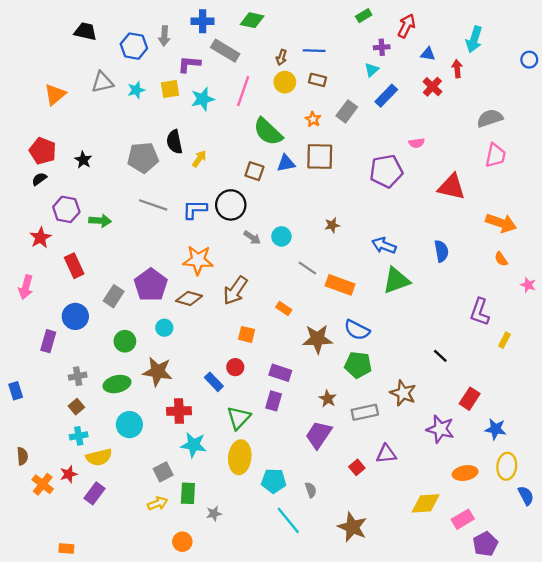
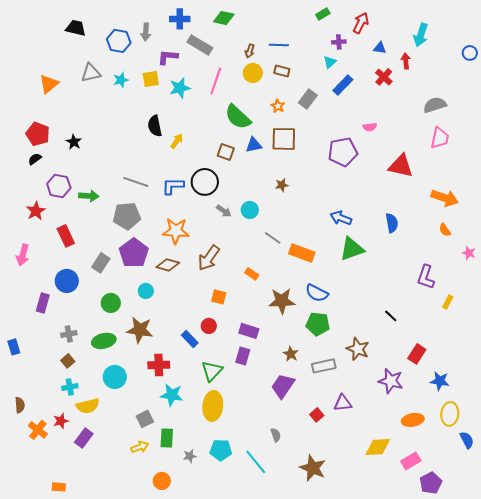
gray pentagon: (143, 158) -> (127, 216), moved
brown star: (332, 225) -> (282, 185), moved
cyan pentagon: (274, 481) -> (221, 450), moved

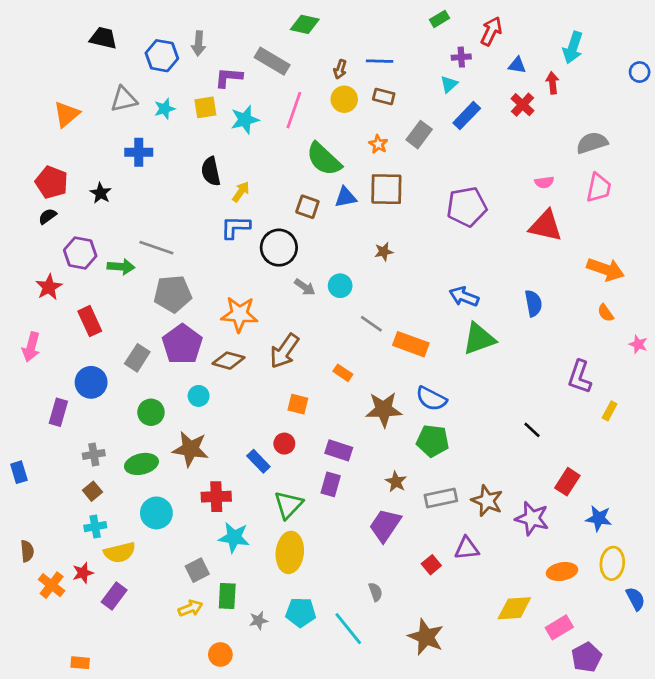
blue cross: (180, 19) -> (139, 152), moved
pink semicircle: (370, 127) -> (544, 182), moved
gray line: (136, 182) -> (156, 248), moved
blue L-shape: (173, 186) -> (235, 227), moved
brown star: (358, 349) -> (487, 501), moved

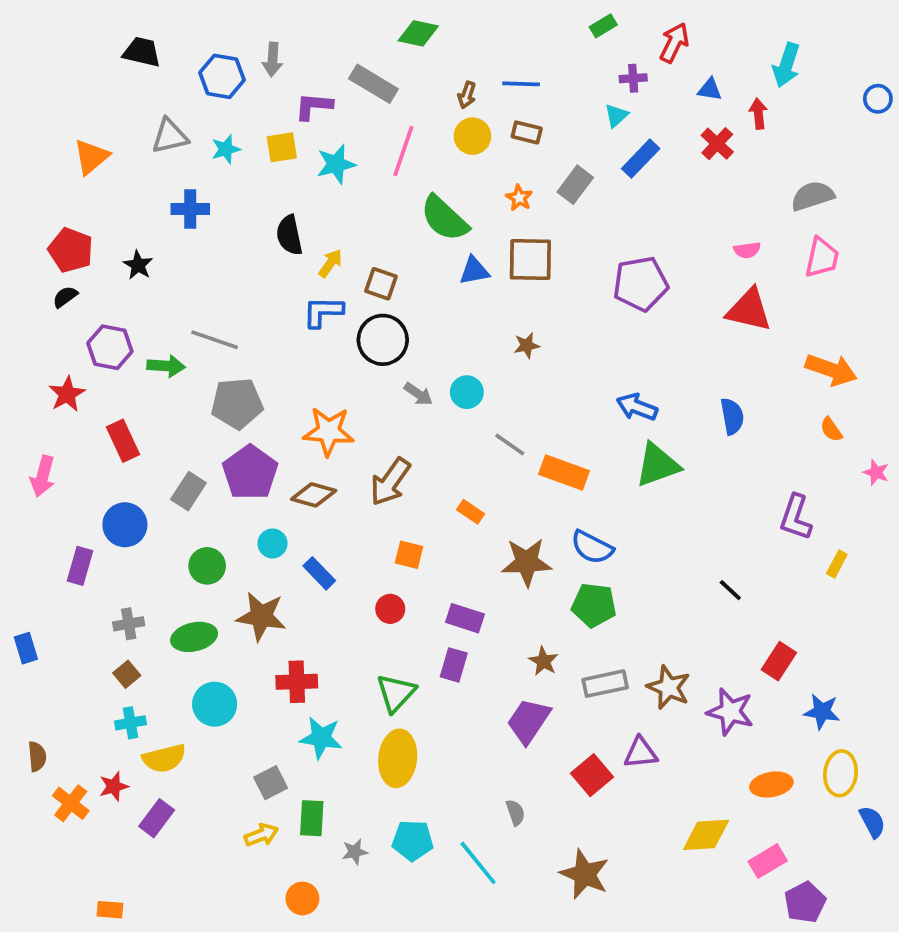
brown square: (307, 207) -> (381, 284), moved
blue rectangle: (258, 461) -> (319, 573), moved
red square: (431, 565) -> (592, 775), size x1.5

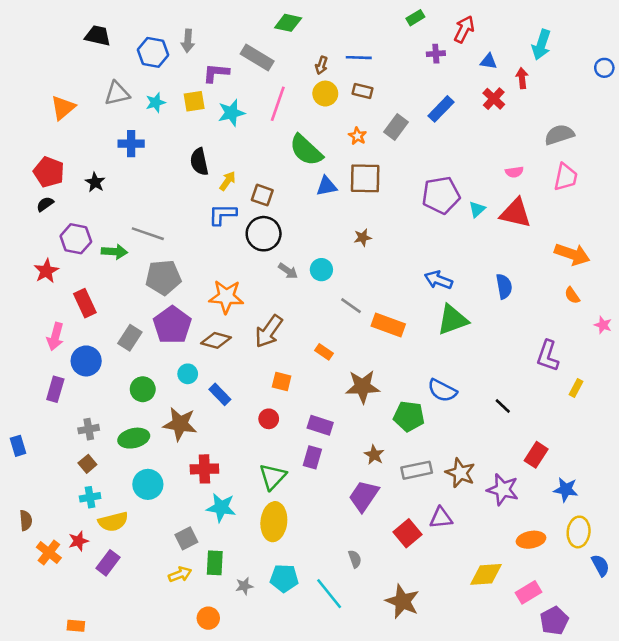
cyan triangle: (616, 116) -> (477, 209), moved
pink arrow: (43, 476) -> (55, 337), moved
blue semicircle: (592, 547) -> (442, 391), moved

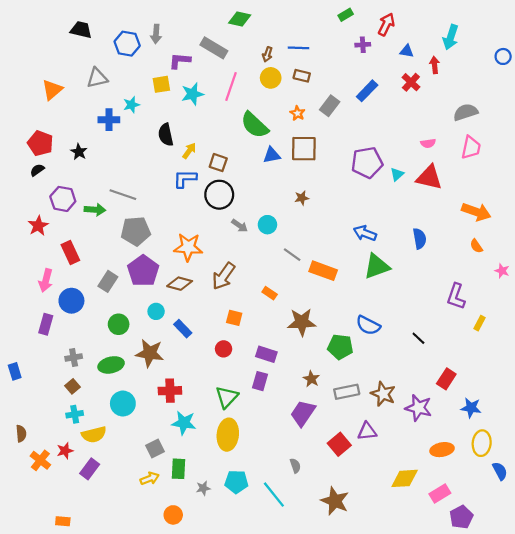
cyan star: (156, 103) -> (131, 105), moved

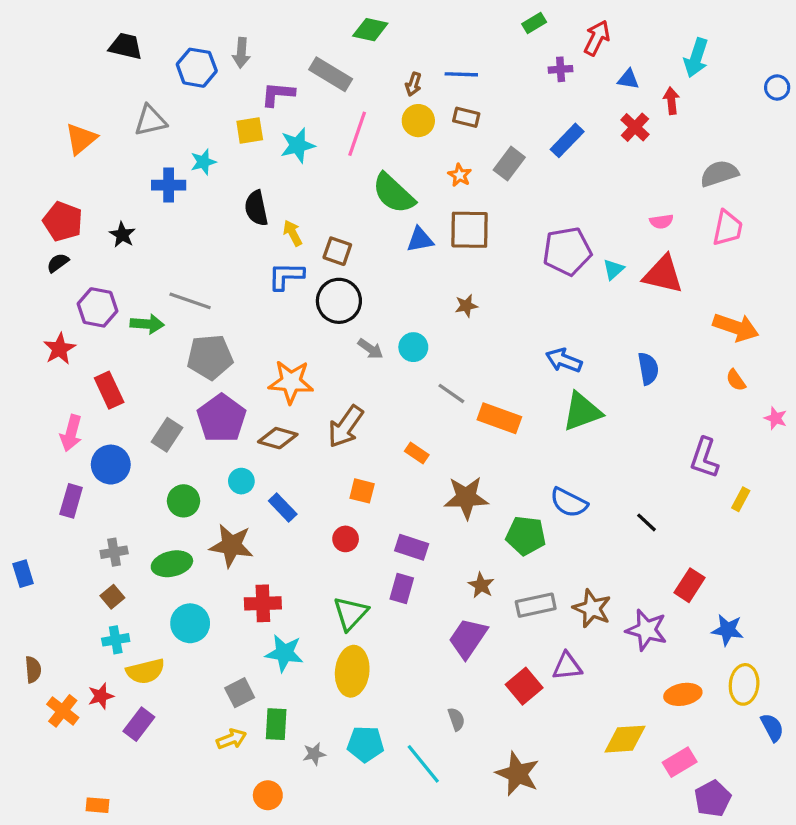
yellow arrow: (189, 151) -> (293, 233), turned -63

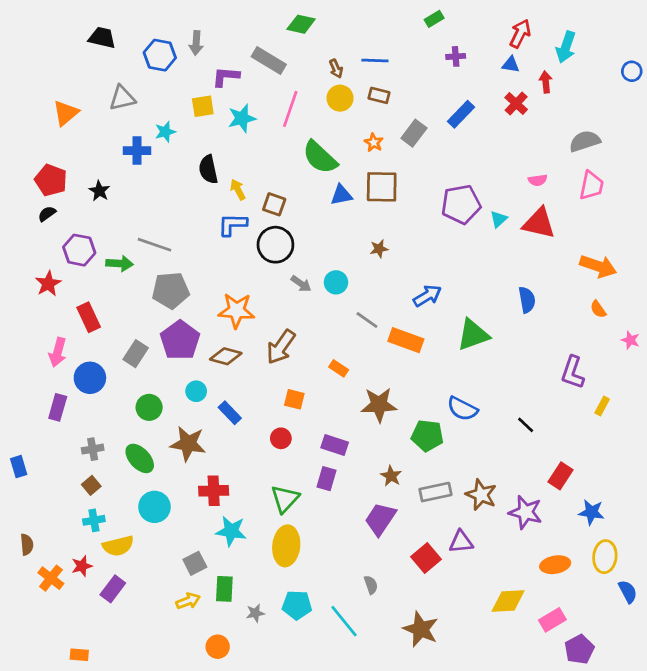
red arrow: (597, 38) -> (520, 34), moved
brown arrow: (413, 84) -> (336, 69), turned -42
blue arrow: (564, 360) -> (427, 296), moved, turned 128
green ellipse: (172, 564) -> (140, 458), turned 60

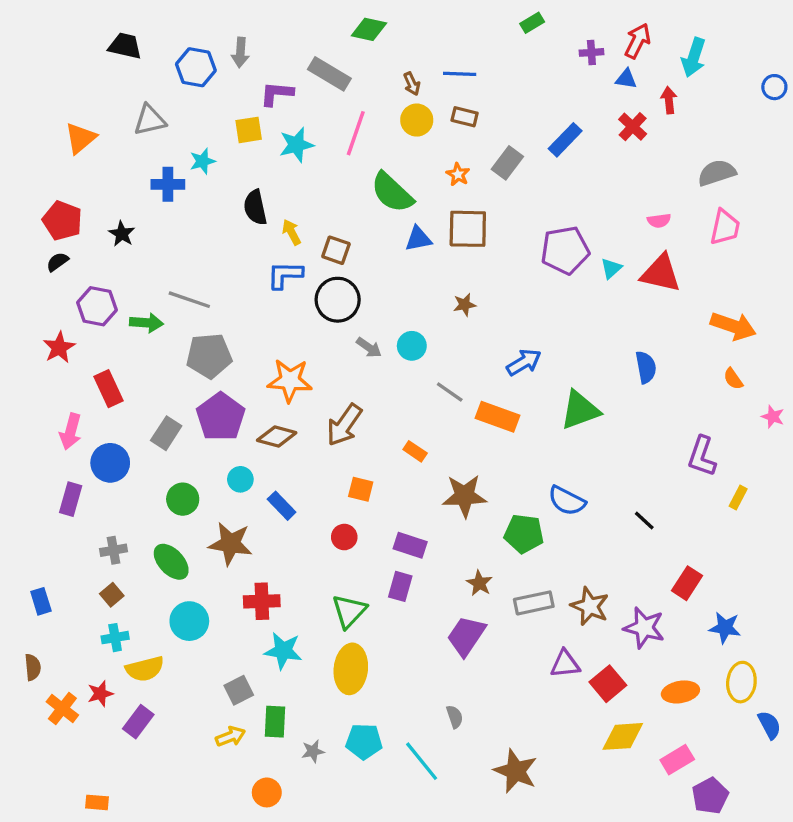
purple cross: (456, 56) -> (591, 52), moved
blue rectangle: (19, 467) -> (41, 601), moved
red square: (426, 558) -> (608, 684), moved

